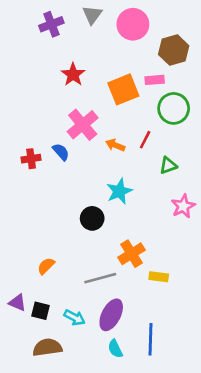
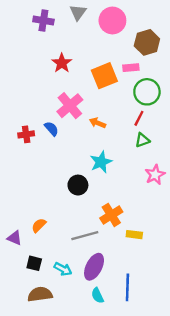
purple cross: (51, 24) -> (43, 20), turned 30
red line: (145, 140) -> (139, 118), moved
purple triangle: (17, 303) -> (15, 238), moved

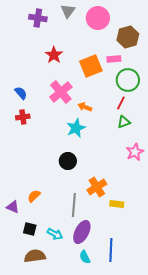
blue semicircle: (51, 129) -> (21, 93), moved
cyan star: (101, 162) -> (76, 128), moved
gray line: (85, 236) -> (74, 205), turned -70

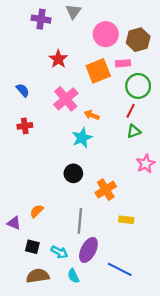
pink circle: (98, 18) -> (106, 34), moved
blue semicircle: (21, 93) -> (23, 90), moved
orange cross: (97, 187) -> (106, 190), moved
blue line: (111, 250) -> (120, 269), turned -65
cyan semicircle: (85, 257) -> (73, 276), moved

